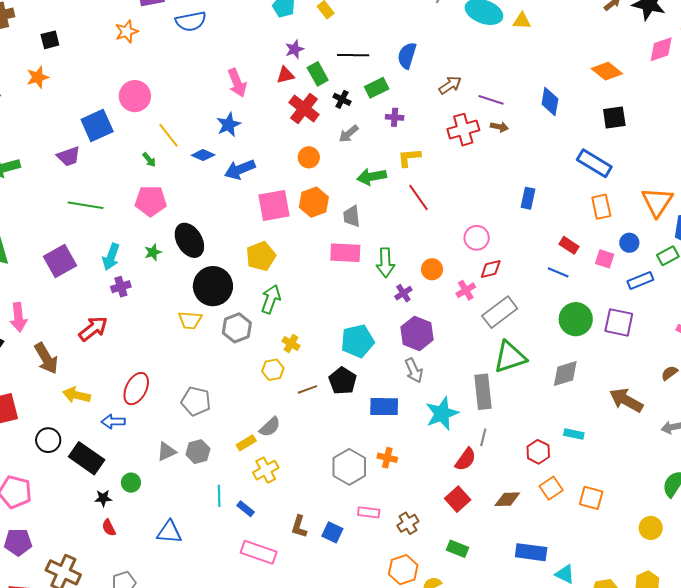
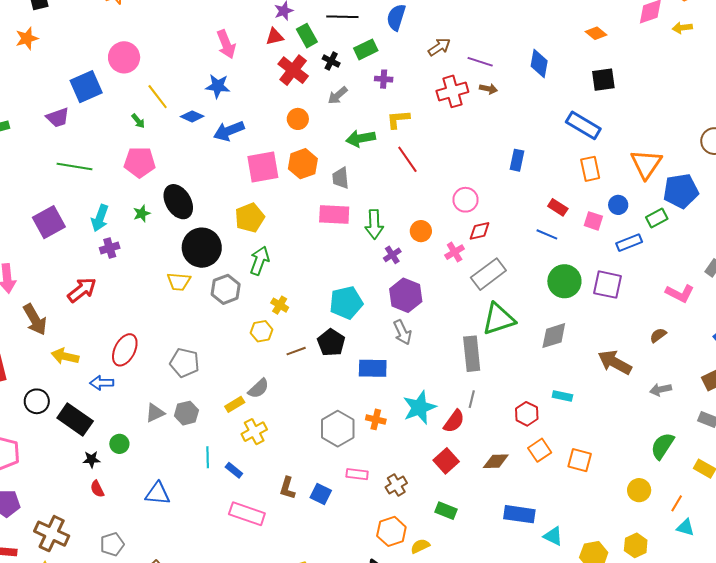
orange diamond: (607, 71) -> (596, 33), size x0.7
blue star: (229, 125) -> (218, 86), turned 30
cyan star: (442, 414) -> (419, 407), moved

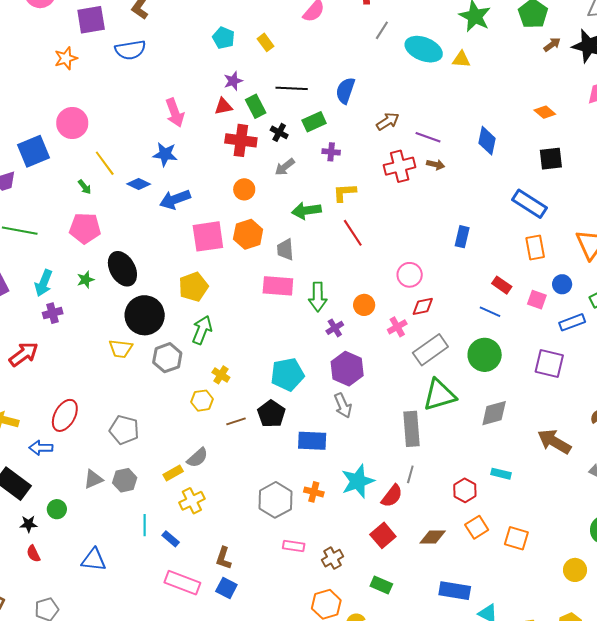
red cross: (293, 70) -> (241, 140), turned -32
green circle: (564, 281) -> (485, 355), moved
blue square: (321, 494) -> (226, 588), moved

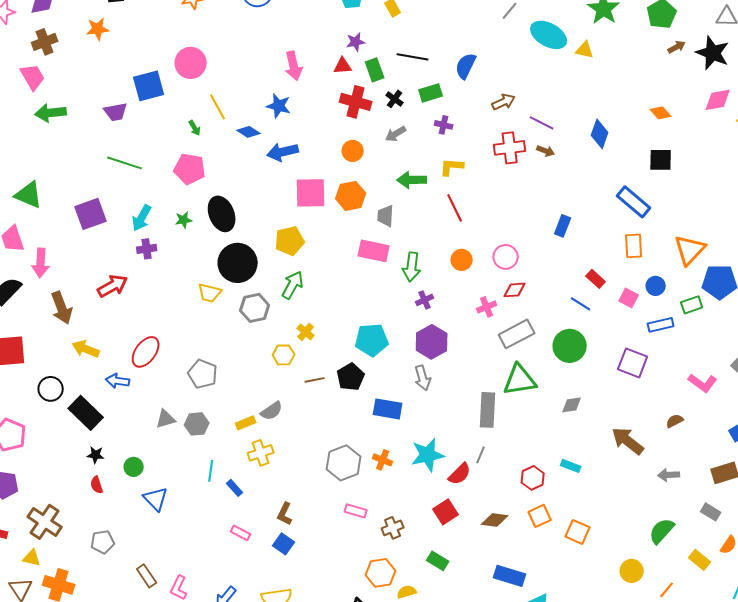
orange circle: (364, 305) -> (462, 260), moved
gray diamond: (494, 413) -> (572, 405), size x0.7
green circle: (57, 509) -> (134, 467), moved
blue triangle: (94, 560) -> (156, 499), turned 32
pink rectangle: (182, 583) -> (241, 533), size x0.6

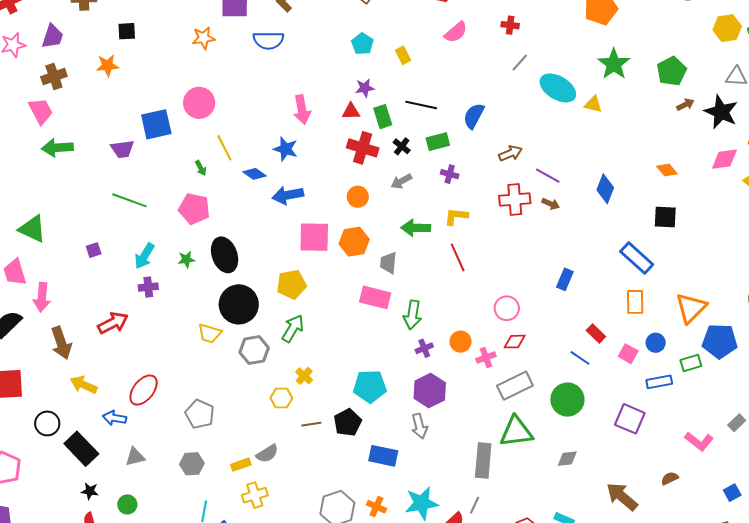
purple square: (91, 214) -> (94, 250), size x0.5
orange circle: (462, 260) -> (461, 342), moved
gray triangle: (166, 419) -> (135, 457), moved

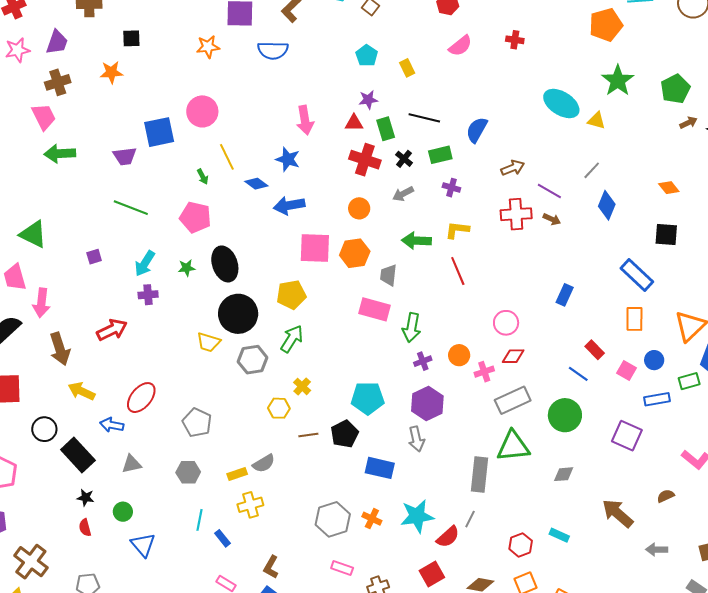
gray line: (520, 63) -> (592, 170), moved

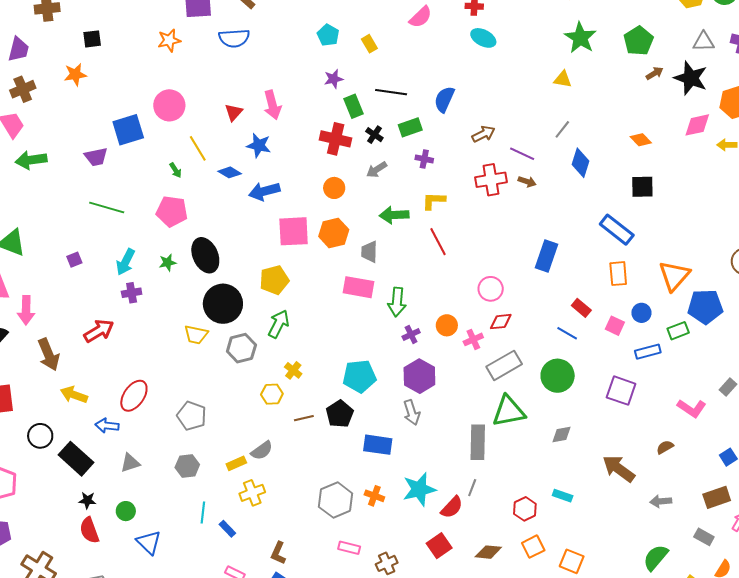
cyan ellipse: (561, 104) -> (483, 38), moved, size x0.7
red triangle: (354, 123) -> (234, 112), moved, turned -42
blue rectangle: (565, 295) -> (547, 256), size x1.4
red semicircle: (85, 528) -> (89, 530), size x1.5

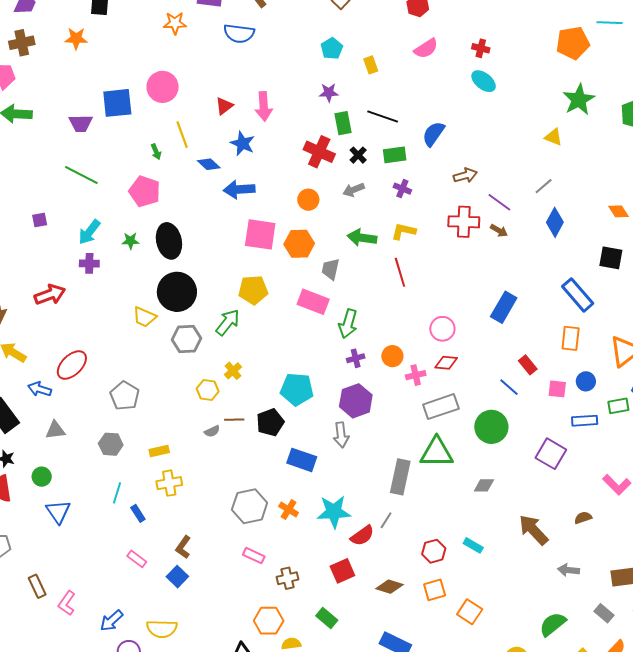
yellow pentagon: (274, 280) -> (253, 290), moved
pink square: (615, 326) -> (557, 389), turned -30
gray semicircle: (262, 451) -> (212, 431), moved, size x0.7

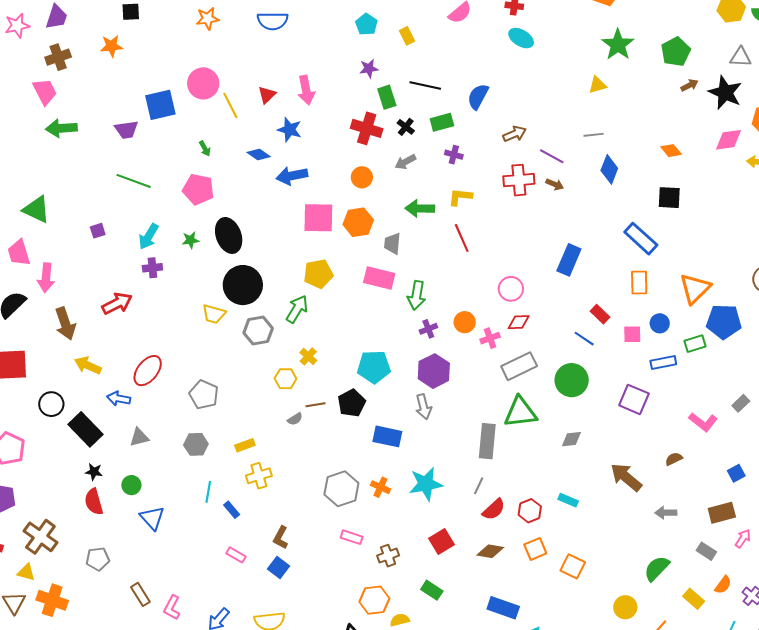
yellow line: (182, 135) -> (230, 105), moved
yellow triangle: (554, 137) -> (597, 85), turned -30
gray line: (544, 186) -> (594, 135), turned 42
red semicircle: (362, 536) -> (494, 509), moved

